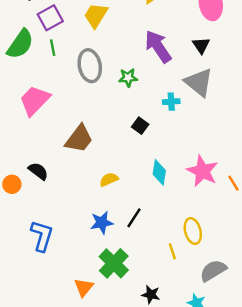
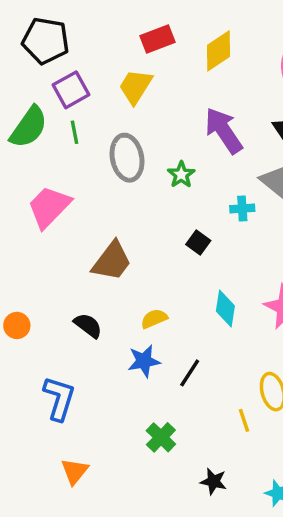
green star: (128, 78) -> (181, 175), turned -30
black semicircle: (38, 171) -> (88, 325), moved
blue star: (102, 223) -> (144, 361), moved
green cross: (114, 263) -> (161, 437), size x0.7
orange triangle: (84, 287) -> (74, 471), moved

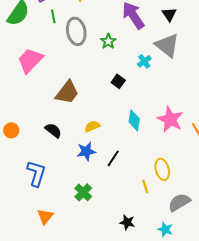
green line: (74, 132) -> (53, 16), moved
cyan cross: (242, 209) -> (144, 61), turned -32
green cross: (161, 437) -> (83, 192), moved

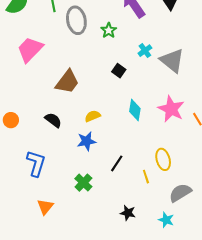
gray triangle: (167, 45) -> (172, 61), moved
black line: (113, 158) -> (117, 163), moved

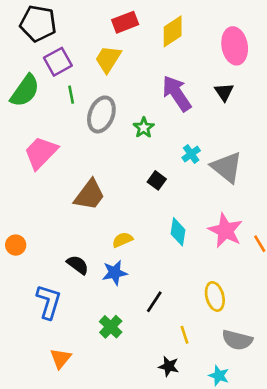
gray ellipse: (76, 20) -> (101, 114), turned 32
black semicircle: (53, 120) -> (78, 265), moved
yellow line: (146, 177) -> (185, 335), moved
gray semicircle: (180, 193) -> (237, 340), turned -135

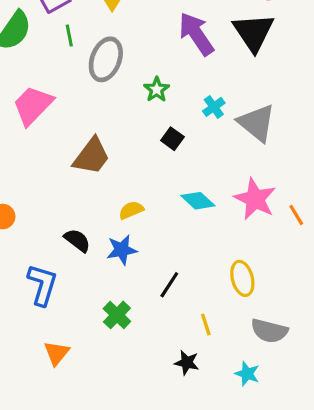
black triangle: (224, 92) -> (253, 32), size x1.8
green star: (144, 128) -> (157, 90), moved
cyan diamond: (178, 232) -> (198, 201), turned -56

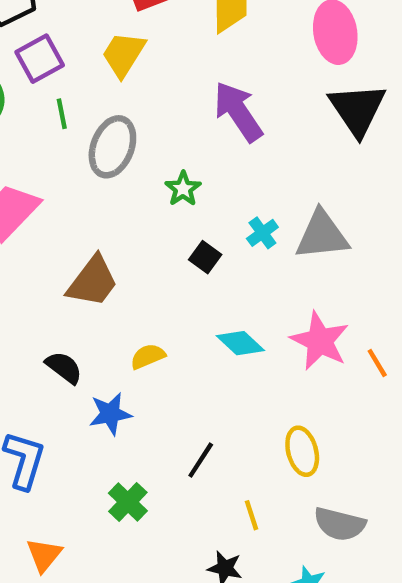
black triangle: (253, 32) -> (357, 109), moved
cyan cross: (214, 107) -> (262, 233), moved
gray triangle: (257, 123) -> (322, 235), turned -45
black semicircle: (77, 240) -> (64, 367), moved
blue star: (122, 250) -> (110, 414), moved

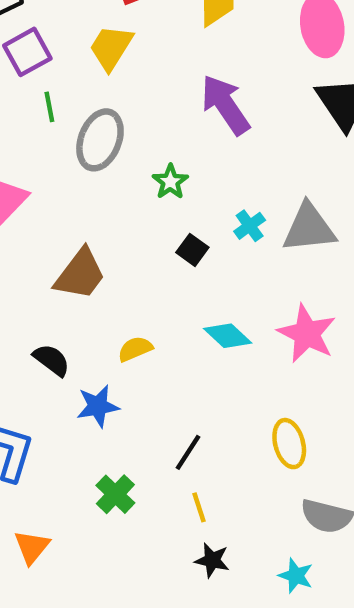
yellow line: (251, 515) -> (199, 507), moved

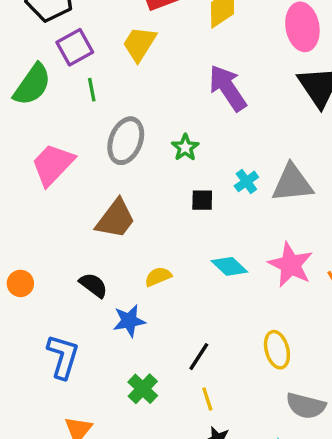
gray ellipse: (100, 140) -> (126, 141), moved
black square: (192, 250) -> (202, 200), turned -35

